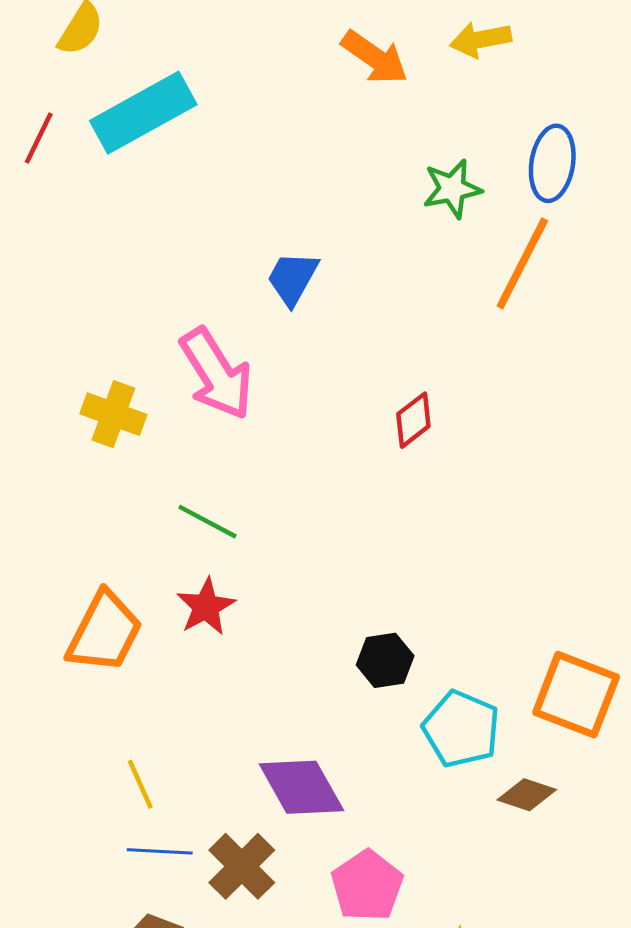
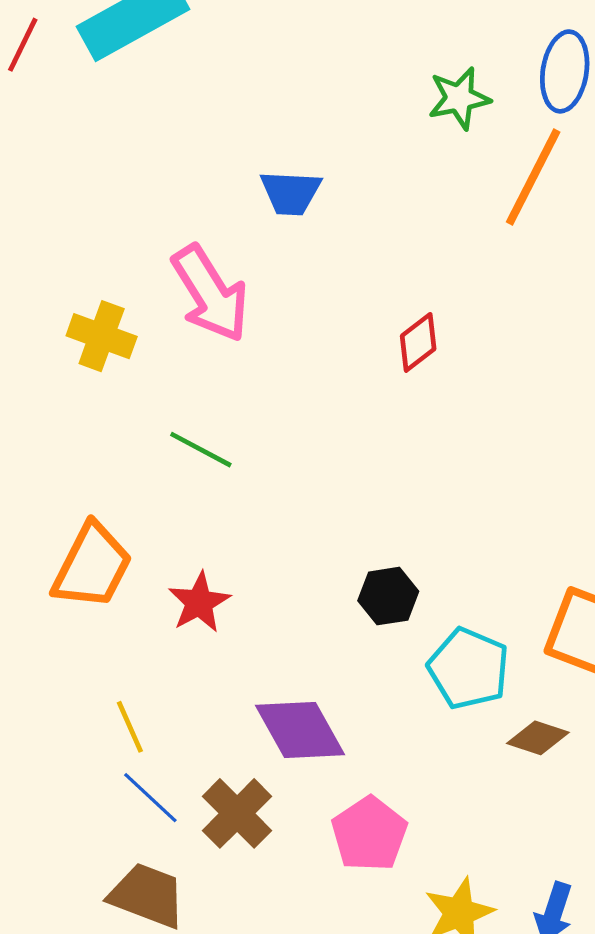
blue trapezoid: (293, 278) -> (291, 193), turned -116
red star: (206, 607) -> (199, 602), moved
blue line: (160, 851) -> (150, 798), turned 40

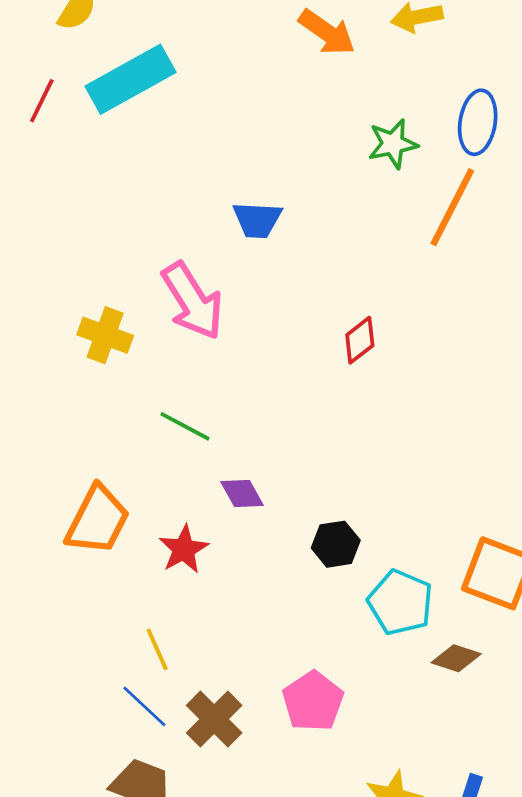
yellow line: (130, 727) -> (157, 649), moved
purple diamond: (300, 730) -> (242, 493), moved, size x0.6
pink pentagon: (369, 834) -> (313, 701), moved

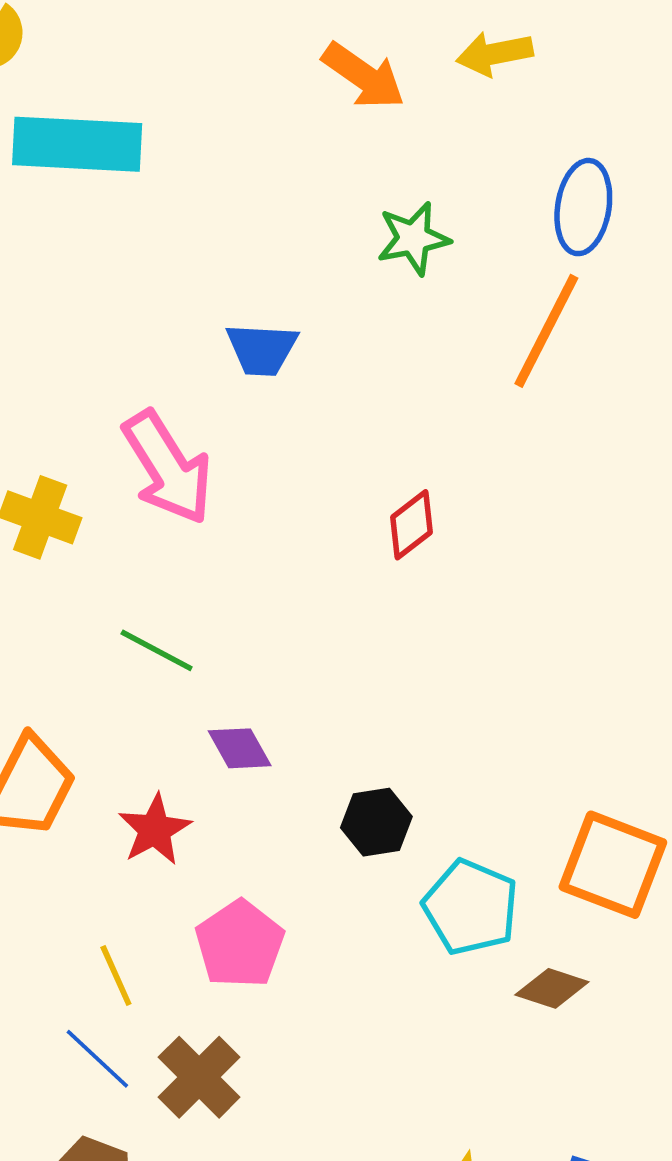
cyan rectangle: (130, 79) -> (77, 144), turned 32
green star: (393, 144) -> (413, 238), moved
pink pentagon: (313, 701) -> (240, 944), moved

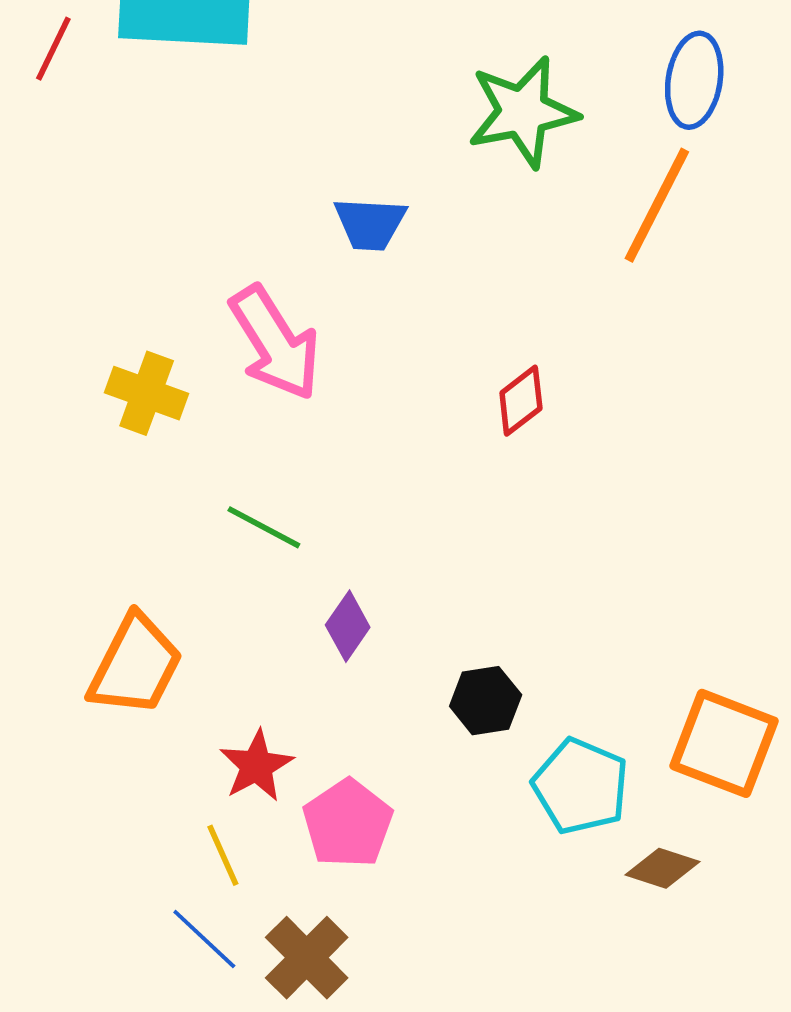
green star: (413, 238) -> (523, 112), size x1.5
purple diamond: (240, 748) -> (348, 626), turned 64
red star: (155, 830) -> (256, 766), moved

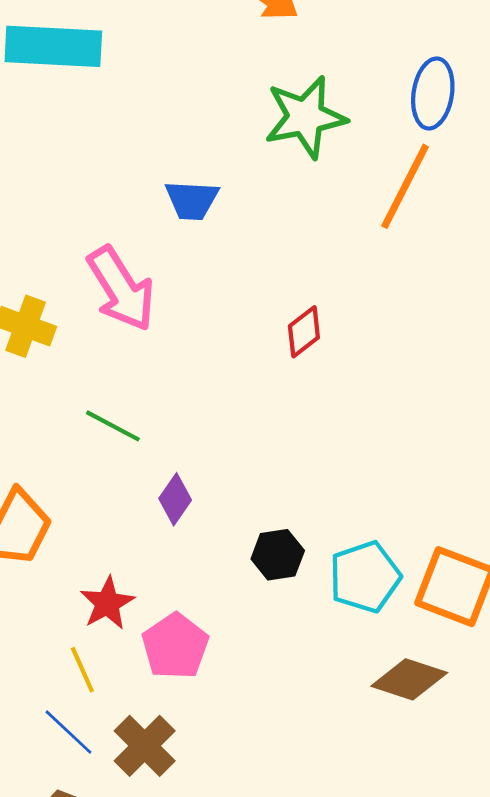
cyan pentagon: (581, 786) -> (365, 577), moved, turned 30
brown diamond: (663, 868) -> (409, 679), size x1.4

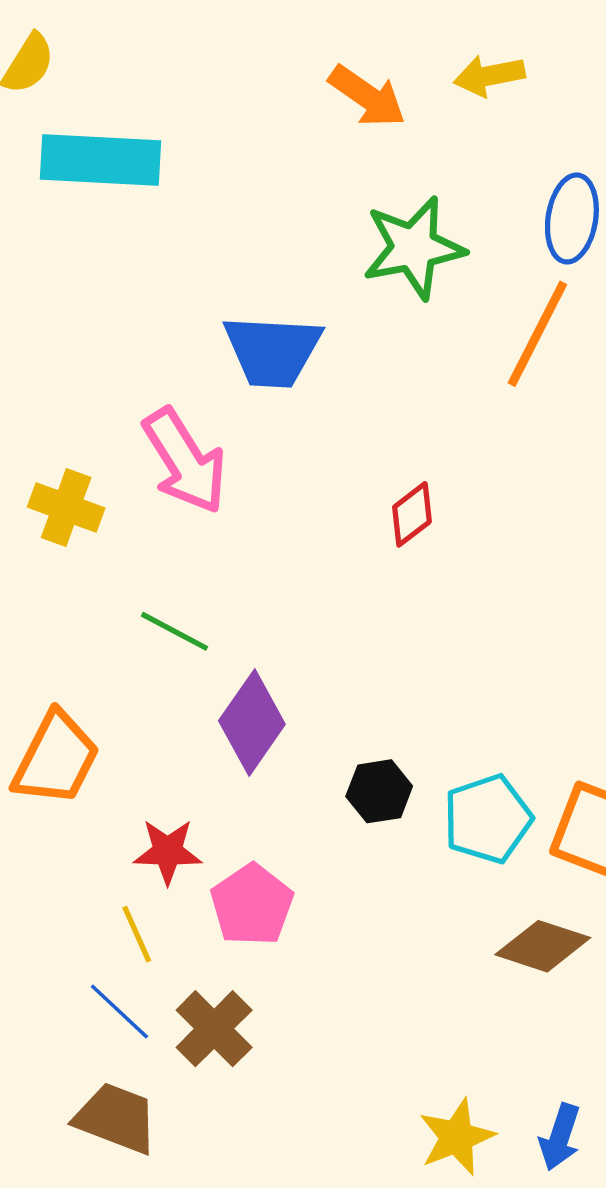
blue trapezoid: (192, 200) -> (273, 351), size x1.5
purple diamond: (175, 499) -> (252, 723), size x1.6
red star: (107, 603) -> (168, 852), turned 30

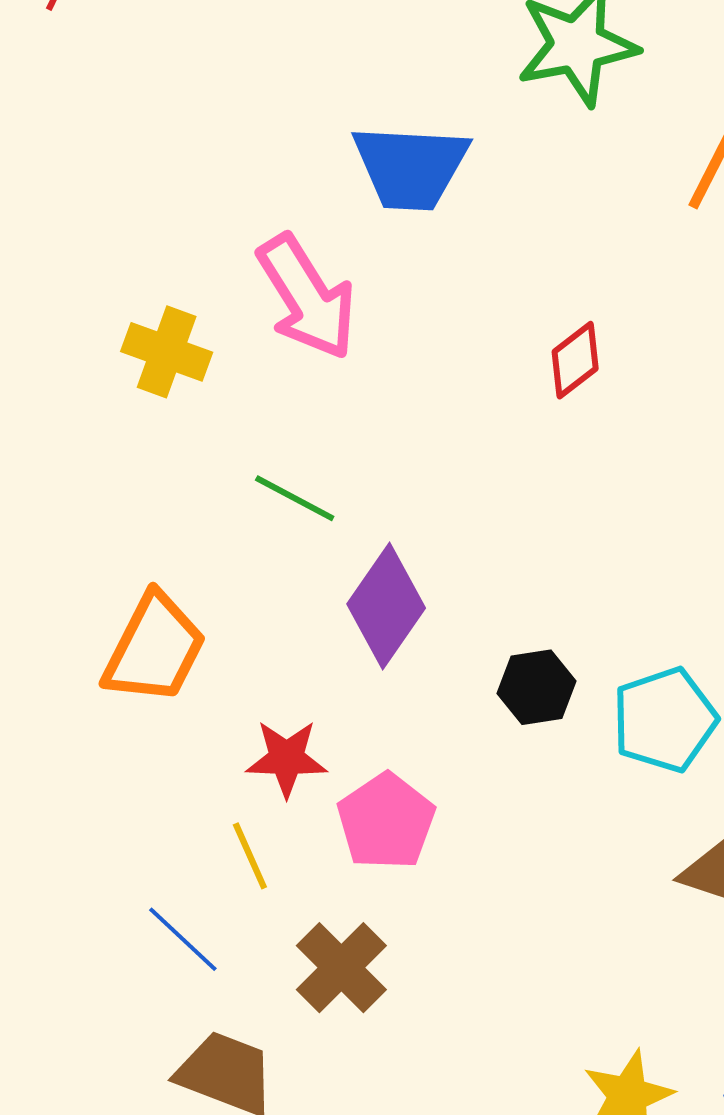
blue line: (119, 1012) -> (183, 939), moved

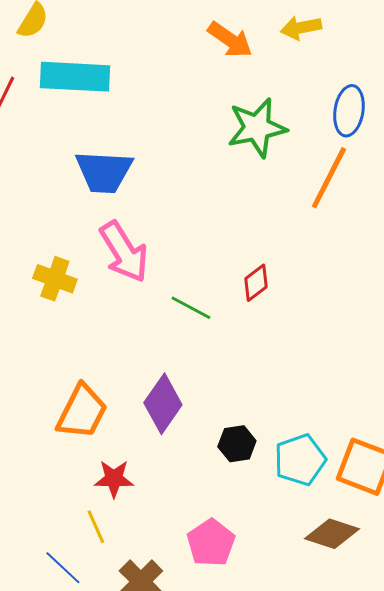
blue trapezoid: (410, 167) -> (104, 172), moved
green line: (295, 498) -> (191, 308), moved
orange trapezoid: (154, 649) -> (82, 412), moved
pink pentagon: (386, 821) -> (211, 543), moved

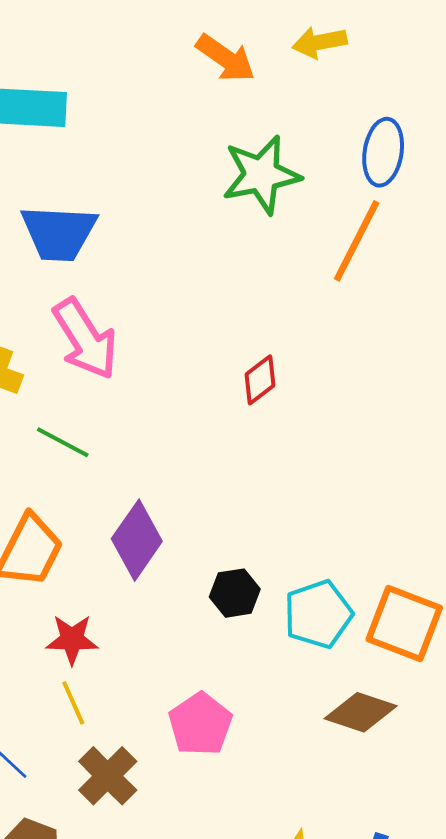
green line: (191, 308) -> (63, 442), moved
yellow line: (96, 527) -> (73, 703), moved

